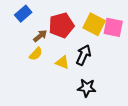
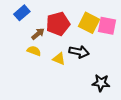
yellow semicircle: (36, 54) -> (34, 51), turned -112
black arrow: (84, 55) -> (79, 52), turned 78
black star: (87, 88) -> (101, 83), moved

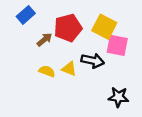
pink square: (107, 26) -> (117, 45), moved
yellow semicircle: (34, 51) -> (47, 71), moved

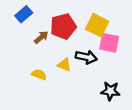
yellow semicircle: (47, 71) -> (39, 75), moved

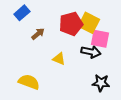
red pentagon: (63, 26) -> (71, 24), moved
black arrow: (86, 57) -> (91, 52), moved
yellow semicircle: (39, 75) -> (29, 82), moved, size x1.5

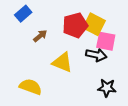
yellow triangle: (59, 59) -> (62, 62), size x1.5

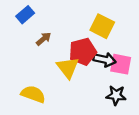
red pentagon: (75, 25) -> (83, 52), moved
pink square: (106, 41) -> (121, 64), moved
yellow triangle: (62, 62) -> (68, 68), turned 30

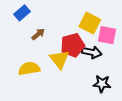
pink square: (121, 64) -> (107, 35), moved
yellow semicircle: (33, 94) -> (29, 69), moved, turned -30

